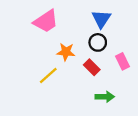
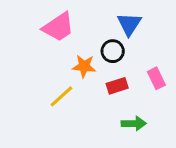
black circle: (98, 42) -> (113, 51), moved
red rectangle: (92, 67) -> (117, 86), turned -63

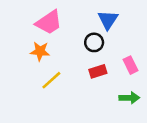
orange star: (84, 66) -> (40, 51), moved
green arrow: (134, 123) -> (129, 98), moved

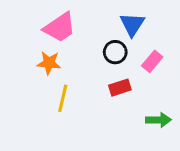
pink rectangle: (131, 65) -> (152, 61), moved, turned 66
yellow line: (51, 80) -> (63, 98), turned -35

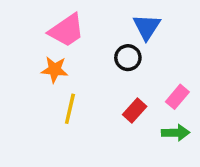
pink rectangle: (152, 61) -> (177, 97), moved
red rectangle: (120, 88) -> (135, 110), moved, turned -30

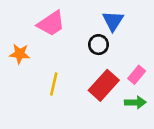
orange star: (55, 70) -> (20, 54), moved
red rectangle: (135, 110) -> (104, 85), size x1.6

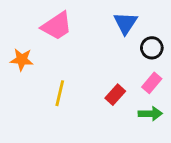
black circle: (99, 45) -> (152, 48), moved
red rectangle: (104, 85) -> (115, 95), size x0.6

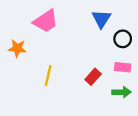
pink rectangle: (152, 83) -> (123, 67), turned 56

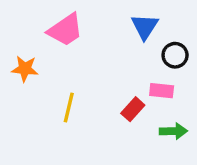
pink rectangle: (123, 67) -> (162, 91), moved

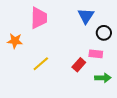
pink trapezoid: (65, 30) -> (39, 18), turned -55
yellow line: (69, 108) -> (41, 64), turned 36

